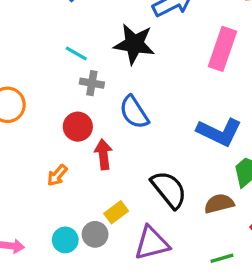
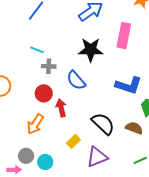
black star: (134, 44) -> (91, 50), moved
orange arrow: (57, 175) -> (35, 124), size x1.5
brown semicircle: (219, 203) -> (134, 128), turned 42
gray circle: (95, 234) -> (26, 156), moved

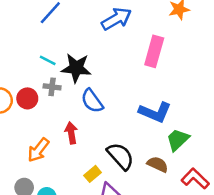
black star: (91, 50) -> (76, 68), moved
gray cross: (49, 66) -> (52, 87), moved
red circle: (44, 93) -> (27, 98), moved
yellow rectangle: (73, 141) -> (93, 174), moved

